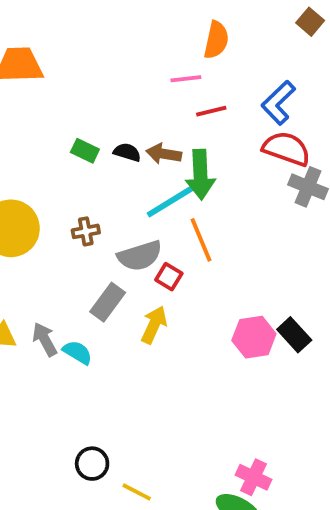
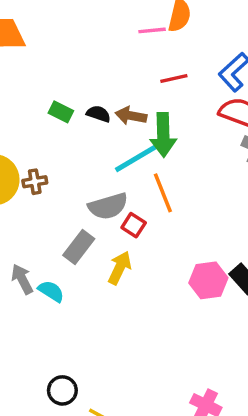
pink line: (186, 79) -> (152, 30), moved
brown cross: (86, 231) -> (35, 182), moved

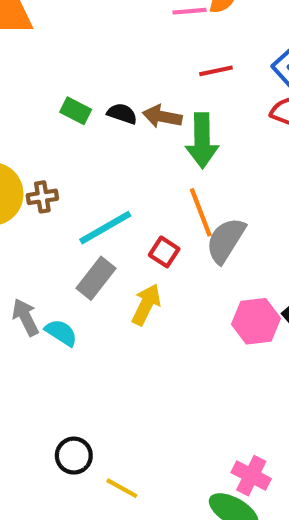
cyan line: (136, 159) -> (105, 228), moved
gray semicircle: (108, 206) -> (226, 240), moved, turned 138

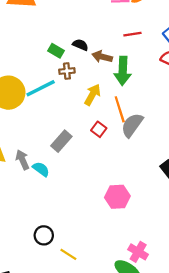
black semicircle: (122, 114) -> (80, 45), moved
brown cross: (42, 197) -> (67, 71), moved
cyan line: (105, 228) -> (41, 88), moved
yellow arrow: (146, 305) -> (92, 95), moved
pink hexagon: (256, 321) -> (117, 197), moved

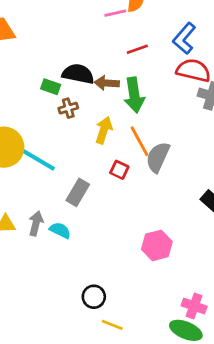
black semicircle: (80, 45) -> (78, 74), size x1.6
cyan line: (41, 88) -> (38, 160), moved, turned 68
gray arrow: (22, 160) -> (36, 223), turned 48
black circle: (44, 235) -> (94, 297), moved

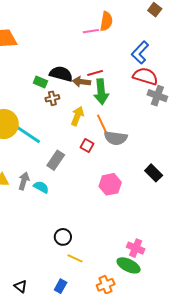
red line: (137, 49) -> (95, 73), moved
gray semicircle: (158, 157) -> (116, 138), turned -110
pink hexagon: (157, 245) -> (110, 184), moved

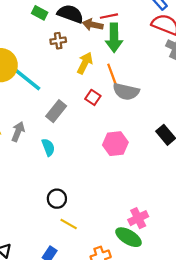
green rectangle: (40, 82) -> (40, 13), moved
cyan semicircle: (41, 187) -> (48, 147), moved, turned 35
pink cross: (136, 248) -> (138, 218), turned 36

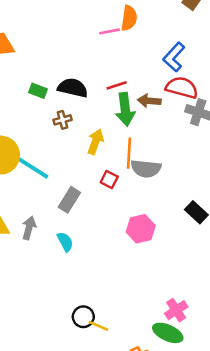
brown arrow: (93, 25) -> (149, 101), moved
orange line: (113, 76) -> (129, 153), turned 30
black circle: (57, 199) -> (83, 317), moved

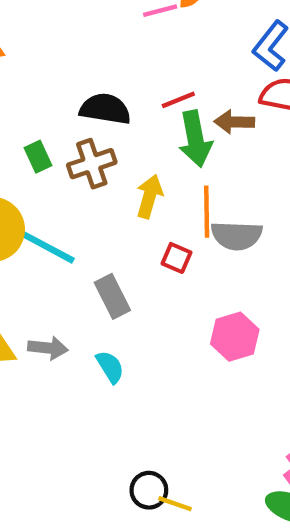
green rectangle: (38, 91) -> (38, 157), moved, turned 48
brown cross: (63, 120) -> (92, 164), size x1.5
gray rectangle: (69, 200) -> (112, 296), turned -55
gray arrow: (29, 228) -> (48, 348), turned 85

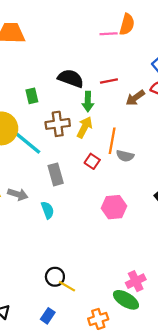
brown arrow: (234, 122) -> (135, 98), turned -48
green arrow: (195, 139) -> (88, 102), moved, size x0.7
brown cross: (92, 164) -> (58, 124), moved
gray semicircle: (237, 235) -> (125, 156), size x0.7

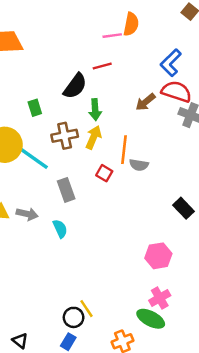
black semicircle: (71, 78) -> (75, 86), turned 110
red line: (109, 81) -> (102, 66), moved
pink hexagon: (114, 207) -> (158, 256), moved
black circle: (55, 277) -> (74, 317), moved
yellow line: (67, 286) -> (87, 309), turned 30

